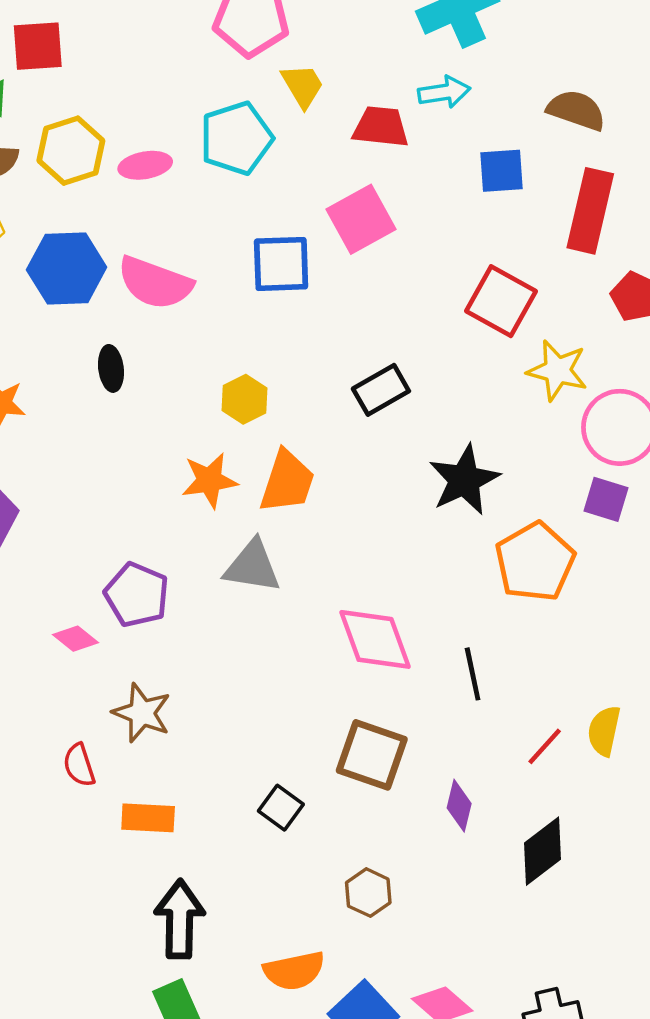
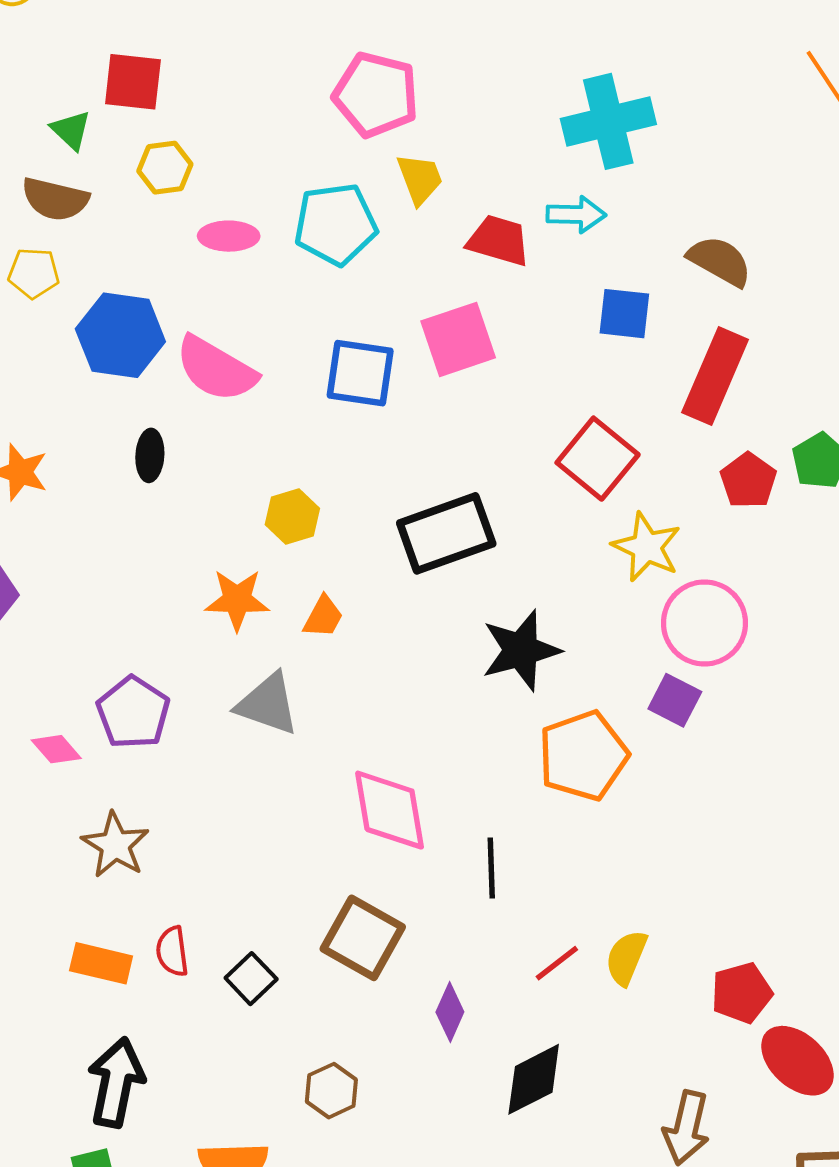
yellow hexagon: (71, 151) -> (165, 168), moved, size x0.7
black rectangle: (381, 390) -> (446, 533), size x1.5
orange trapezoid: (287, 482) -> (323, 617), size x0.6
red semicircle: (79, 765) -> (172, 951), moved

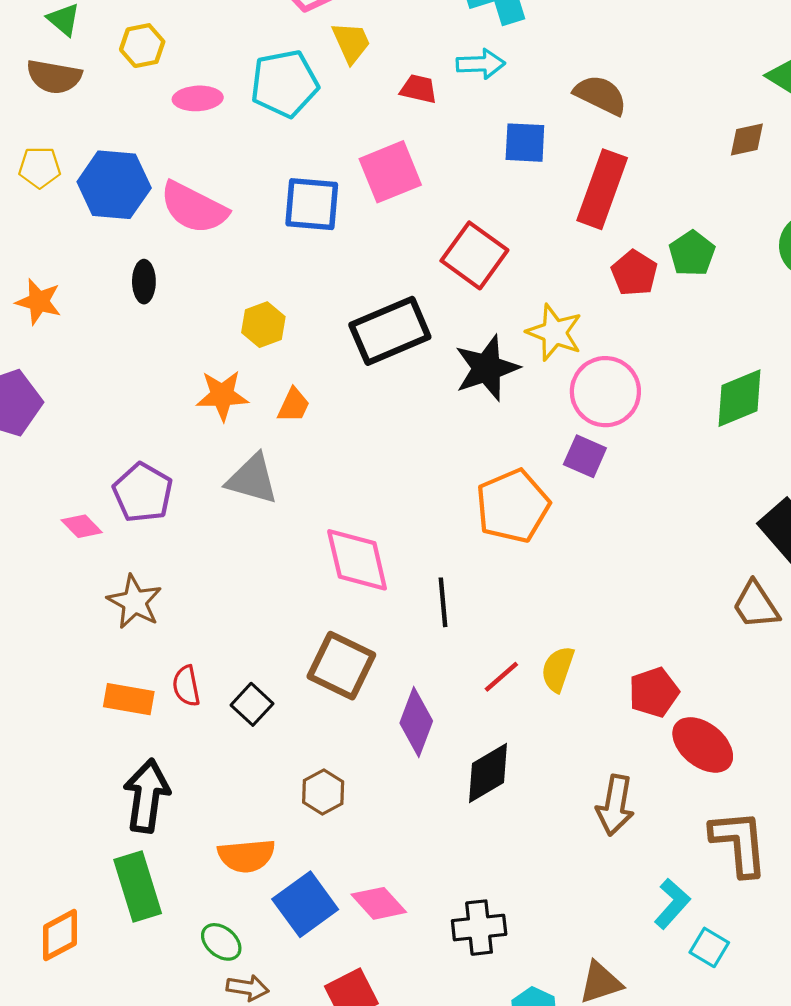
red trapezoid: (499, 240) -> (419, 89), size x0.7
yellow pentagon: (34, 273) -> (40, 167), moved
red square: (598, 459) -> (474, 255), moved
black star: (521, 650) -> (487, 368), moved
purple diamond: (450, 1012) -> (416, 722), size x1.4

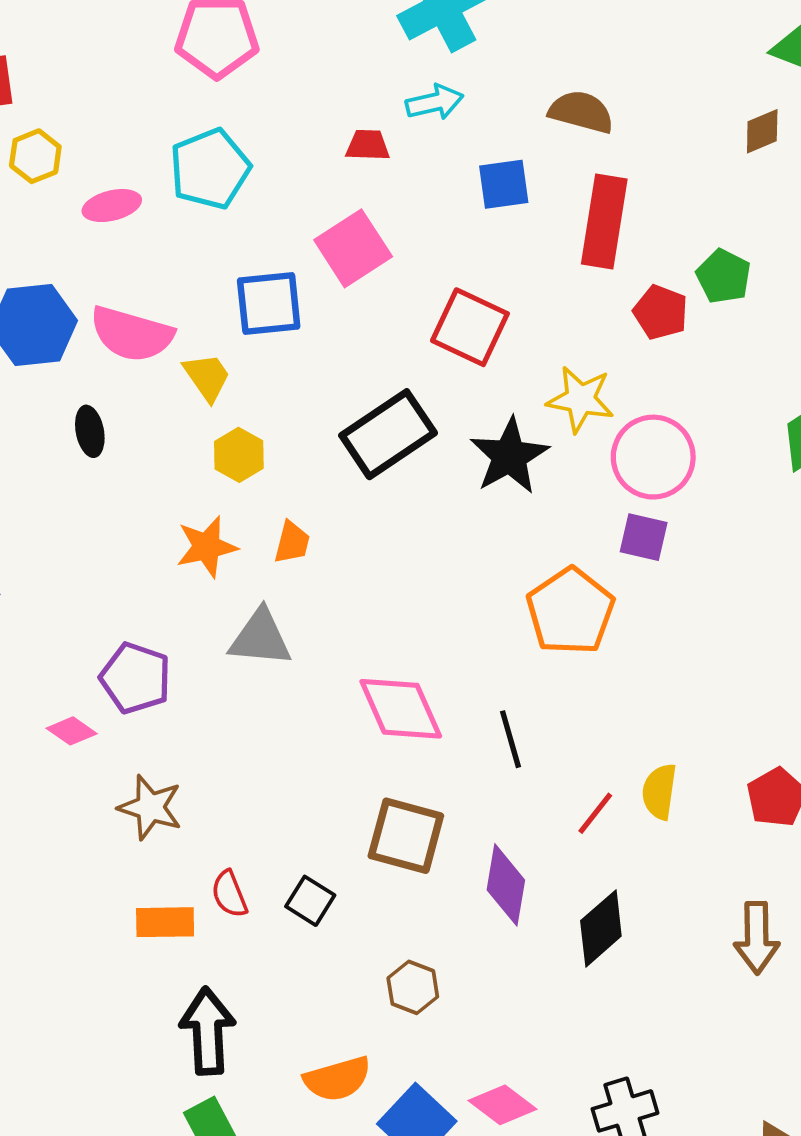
yellow trapezoid: (351, 42) -> (207, 377), moved

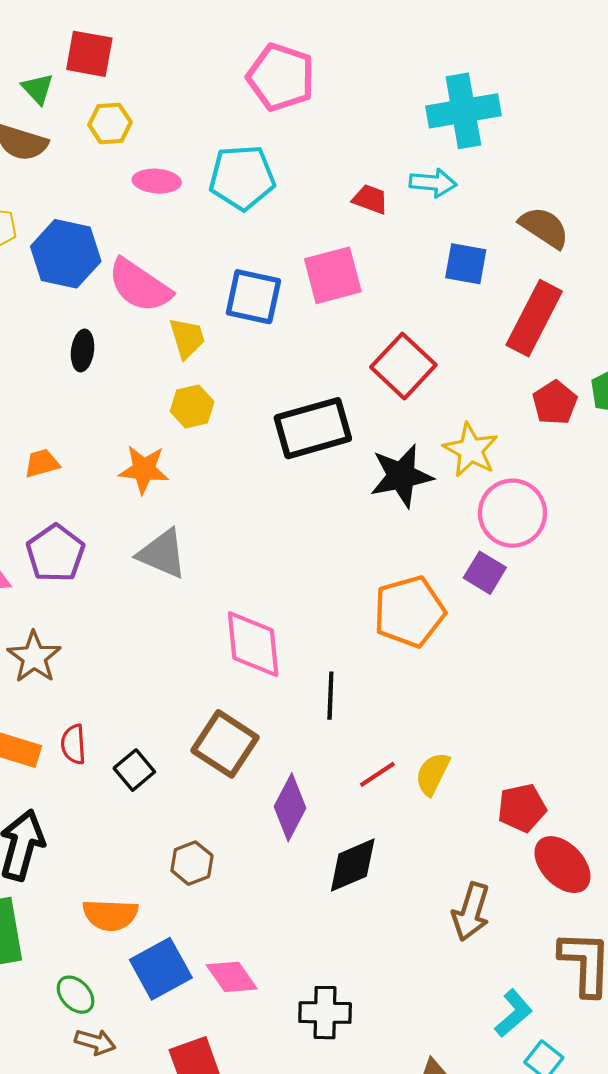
orange trapezoid: (292, 542) -> (42, 463), moved, turned -138

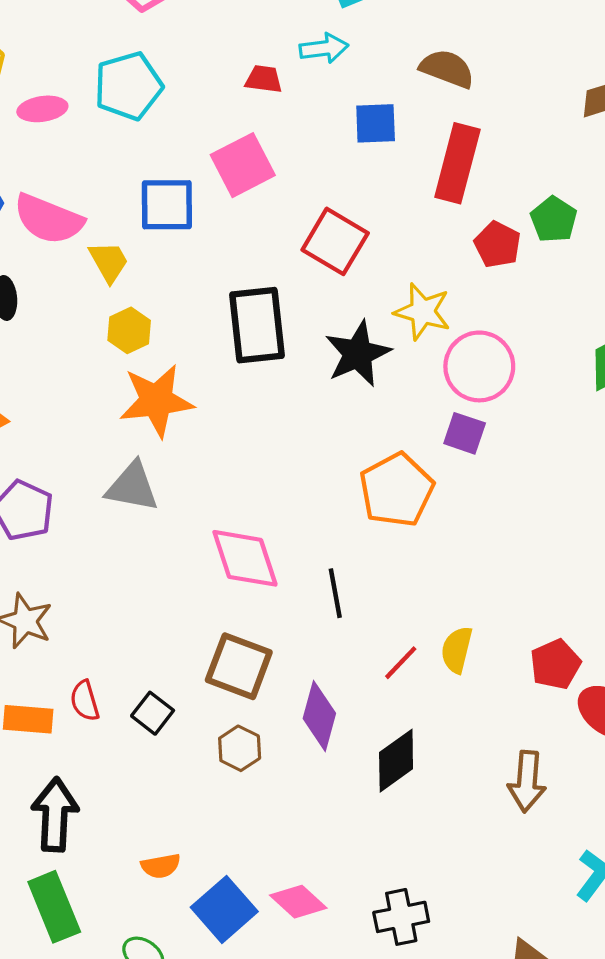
black rectangle: (313, 428) -> (257, 325), turned -68
orange star: (144, 469) -> (156, 401), moved, size x1.4
brown hexagon: (192, 863) -> (240, 748), moved
orange semicircle: (110, 915) -> (161, 866), size x0.7

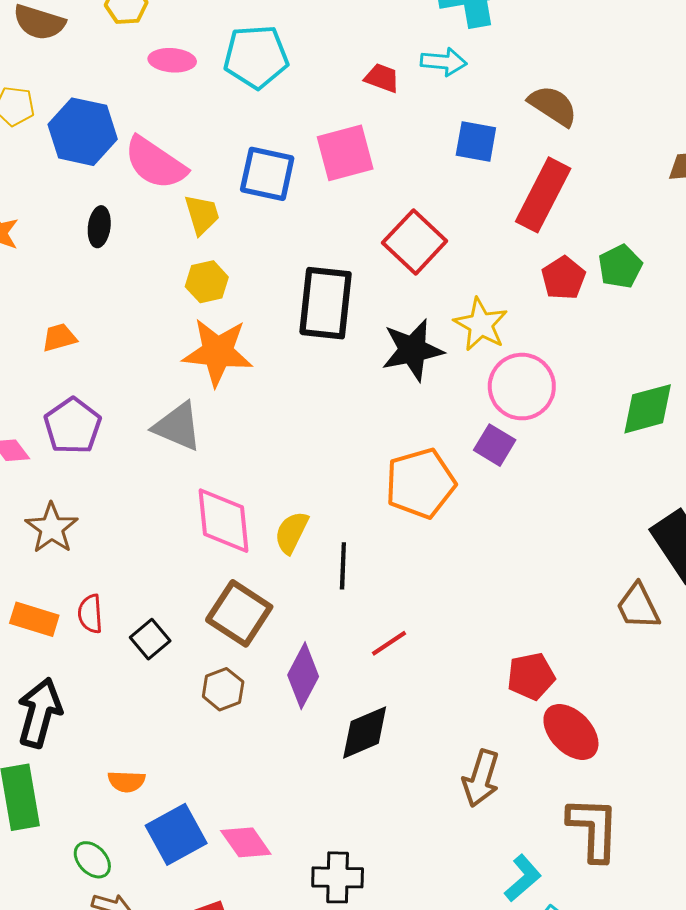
pink diamond: (245, 558) -> (223, 521), moved
yellow semicircle: (457, 650) -> (291, 532), moved

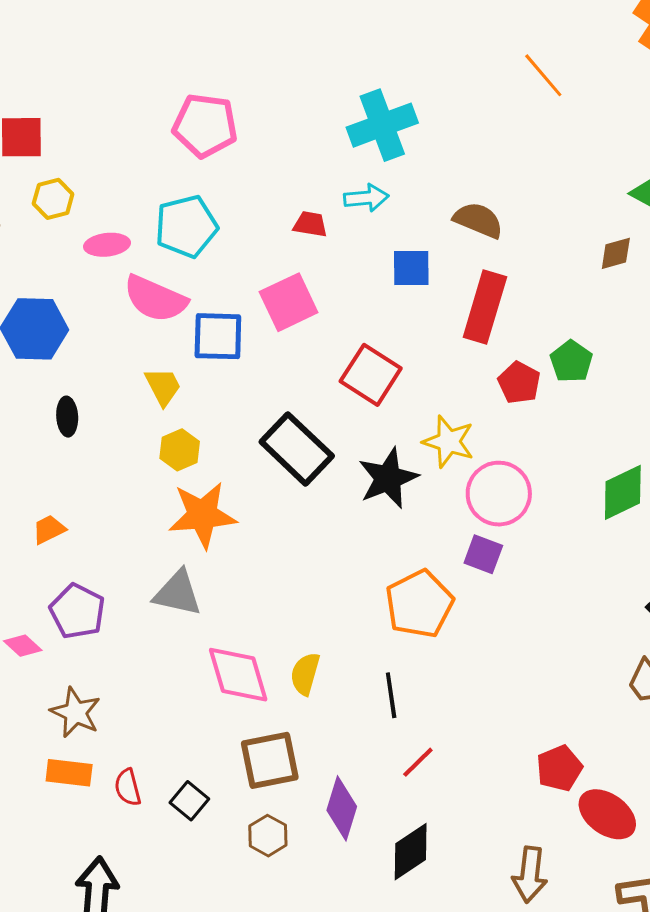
pink semicircle: (155, 163) -> (155, 299), moved
black rectangle: (326, 303) -> (297, 449), turned -42
black line: (343, 566) -> (391, 695), moved
brown square: (239, 613) -> (270, 760), turned -34
orange rectangle: (34, 619) -> (69, 773), moved

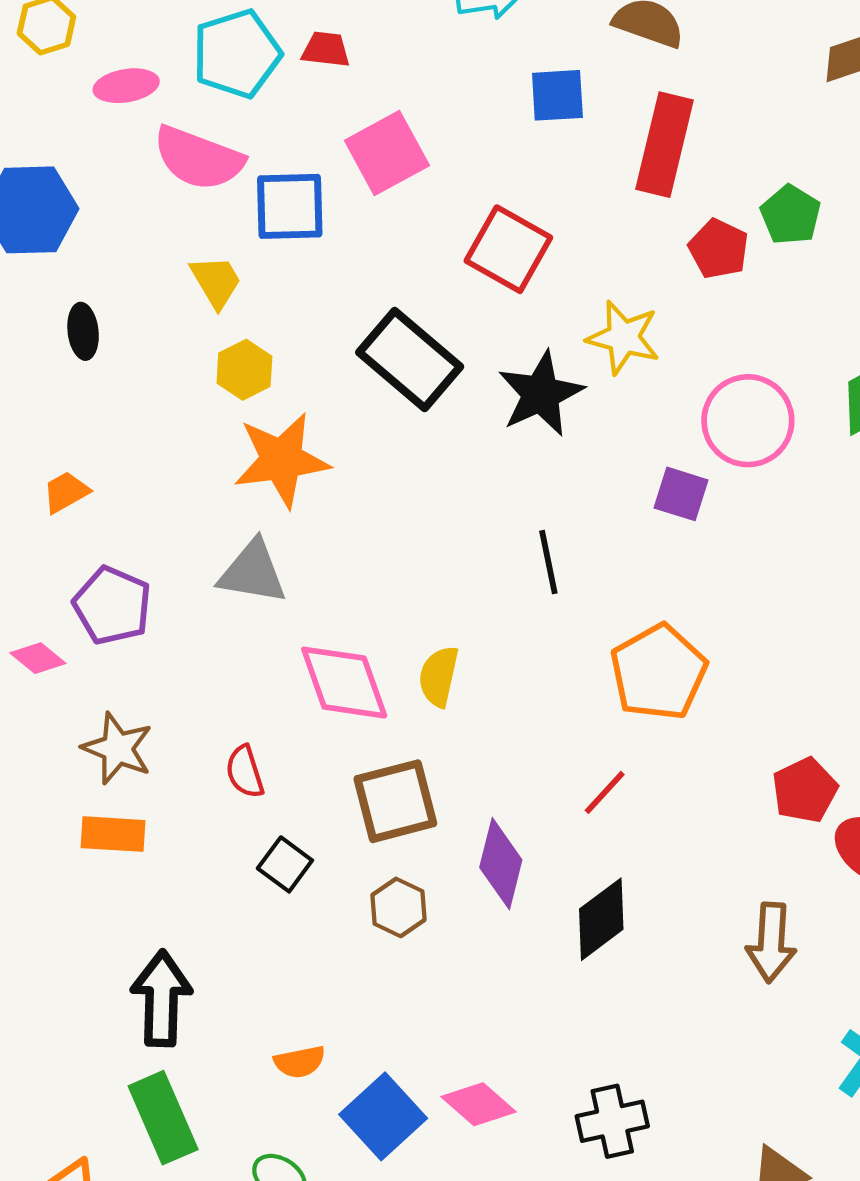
red trapezoid: (310, 224) -> (326, 49), moved
pink circle: (499, 494) -> (748, 421), moved
orange pentagon: (419, 604) -> (658, 672), moved
black line: (391, 695) -> (548, 562), moved
red semicircle: (128, 787) -> (245, 772), moved

